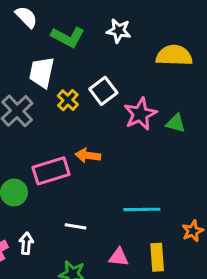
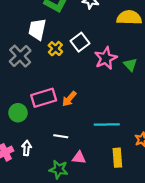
green triangle: (176, 123) -> (130, 65), turned 32
orange arrow: (88, 156) -> (69, 99), moved, turned -56
pink triangle: (119, 257) -> (79, 158), moved

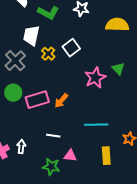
pink star: (106, 58) -> (95, 78), moved
green circle: (18, 113) -> (13, 93), moved

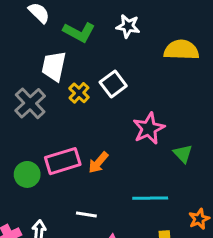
green triangle: (118, 69) -> (183, 154), moved
green circle: (13, 93) -> (27, 174), moved

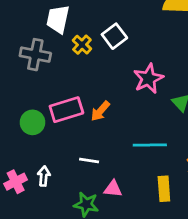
gray cross: (30, 103) -> (35, 55), turned -36

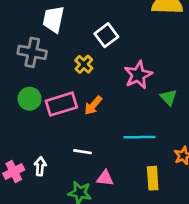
yellow cross: (82, 45) -> (84, 64), moved
green circle: (32, 122) -> (30, 99), moved

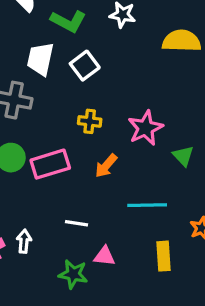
white square: (106, 35) -> (85, 66), moved
yellow cross: (84, 64) -> (90, 121), moved, turned -36
orange arrow: (93, 105) -> (106, 166), moved

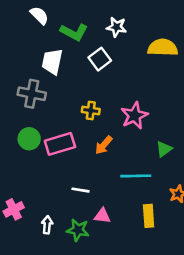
white square: (85, 66) -> (100, 59), moved
green triangle: (183, 156) -> (164, 149), moved, turned 36
white arrow: (24, 241) -> (47, 225), moved

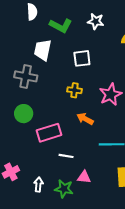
white semicircle: (39, 15) -> (32, 12), turned 42
white square: (100, 59) -> (82, 58), moved, turned 30
pink rectangle: (60, 144) -> (49, 133), moved
orange arrow: (104, 145) -> (85, 119), turned 77

